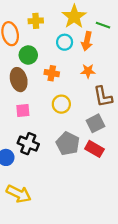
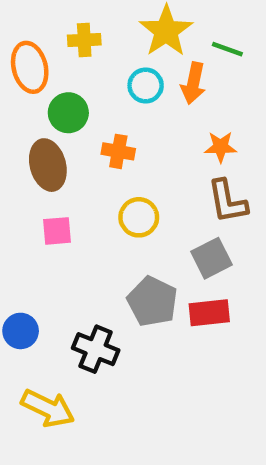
orange star: (88, 71) -> (221, 147), moved
black cross: (28, 144) -> (96, 349), moved
red rectangle: (94, 149) -> (209, 313), turned -36

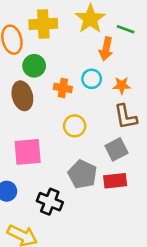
yellow cross: (84, 40) -> (43, 24), size x1.5
cyan circle: (146, 85) -> (92, 79), moved
pink square: (57, 231) -> (28, 152), moved, size x1.6

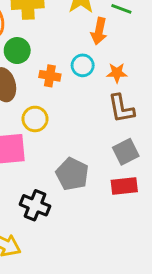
yellow circle: (75, 126) -> (35, 119), moved
gray square: (116, 149) -> (126, 152), moved
red rectangle: (115, 181) -> (124, 186), moved

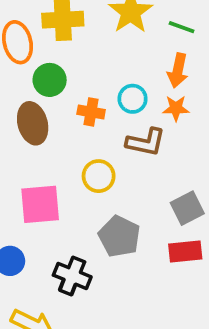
orange arrow: (99, 31) -> (178, 71), moved
brown L-shape: (121, 109) -> (146, 142), moved, turned -68
yellow circle: (35, 119) -> (99, 176), moved

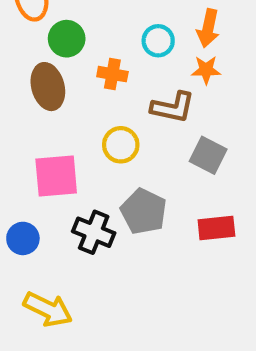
cyan circle: (133, 99) -> (158, 41), moved
gray square: (187, 208) -> (208, 155), moved, turned -36
black cross: (72, 276) -> (94, 232), moved

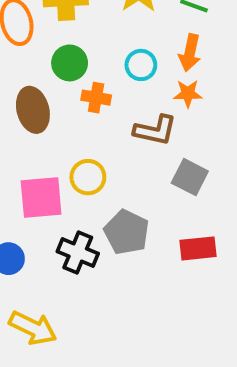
green circle: (67, 39) -> (70, 63), moved
yellow circle: (121, 145) -> (88, 177), moved

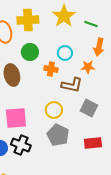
orange arrow: (190, 53) -> (99, 47), moved
orange cross: (96, 98) -> (51, 69), moved
yellow circle: (88, 177) -> (54, 110), moved
black cross: (78, 253) -> (21, 145), moved

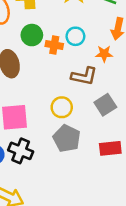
orange cross: (51, 69) -> (54, 45), moved
gray square: (89, 108) -> (105, 105), turned 30

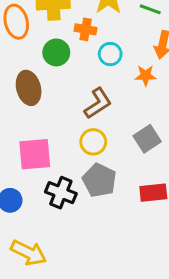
orange cross: (54, 45) -> (86, 29), moved
brown L-shape: (84, 76) -> (98, 103), moved, turned -45
black cross: (21, 151) -> (61, 193), moved

